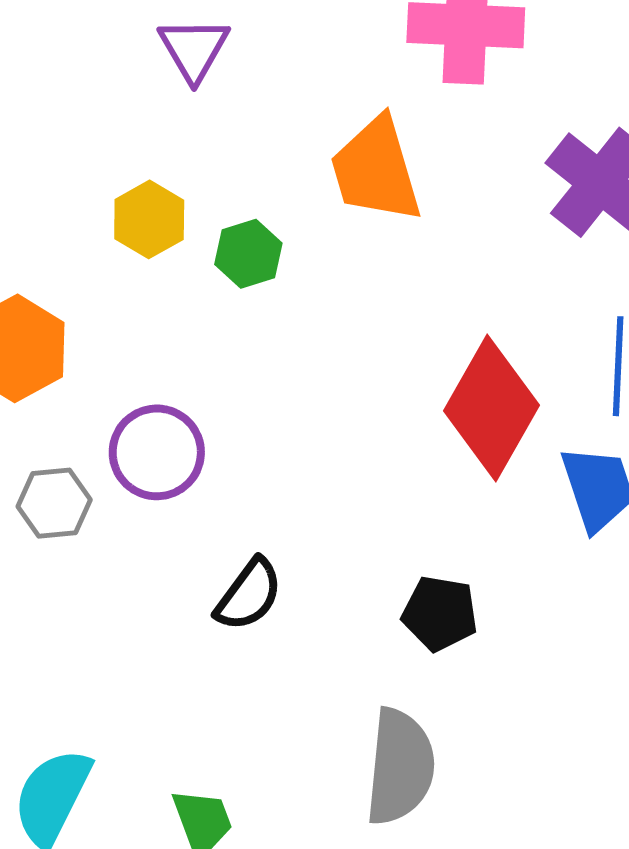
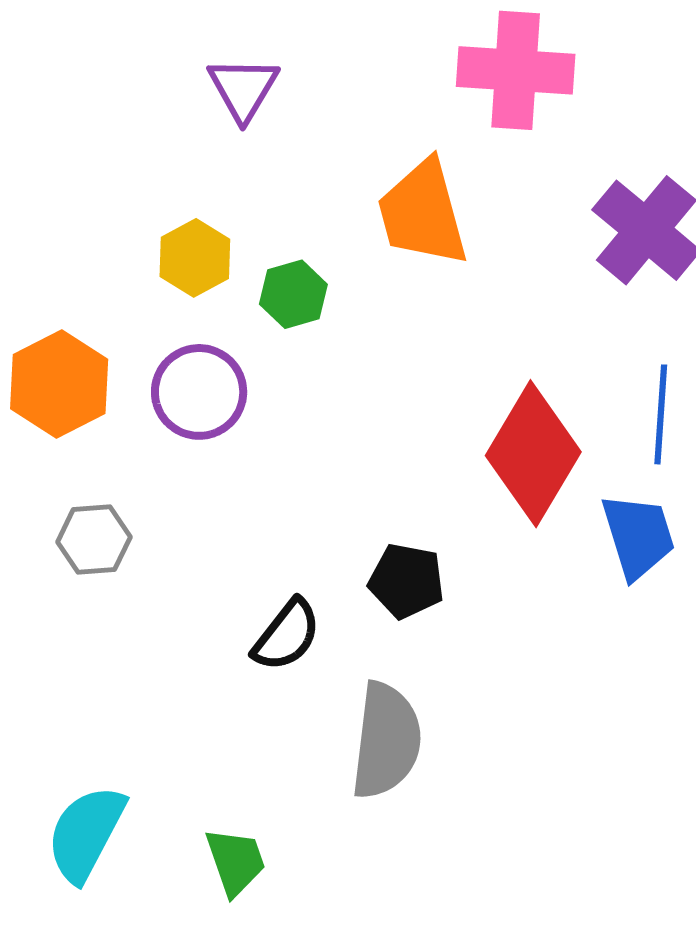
purple circle: (157, 452) -> (199, 392), moved
black pentagon: (440, 613) -> (406, 581), moved
gray semicircle: (400, 767) -> (386, 741), moved

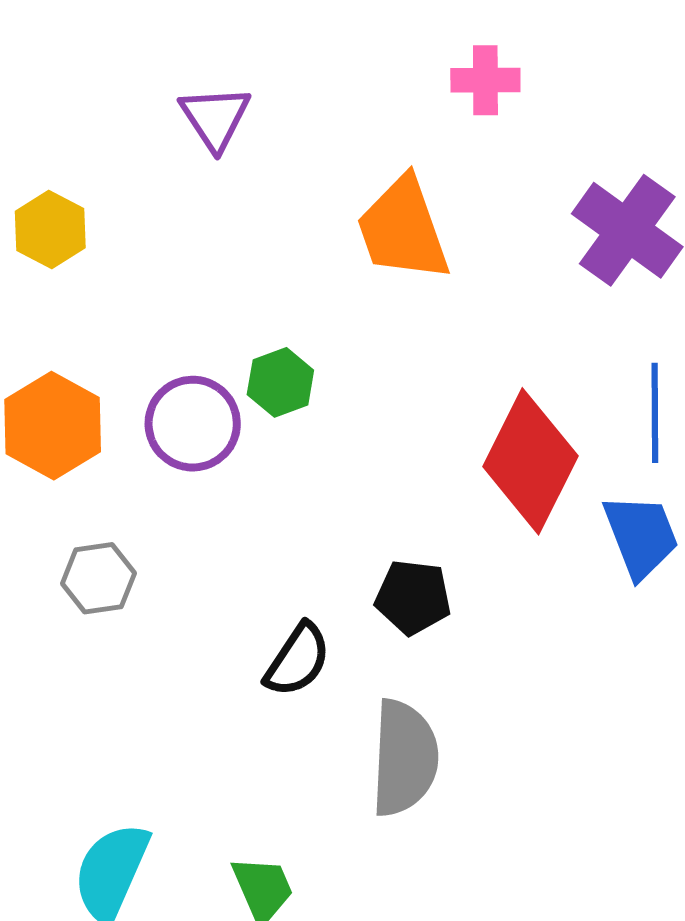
pink cross: (516, 70) -> (485, 80), size x0.6
yellow hexagon: (195, 258) -> (50, 229), moved
green hexagon: (293, 294) -> (280, 382), moved

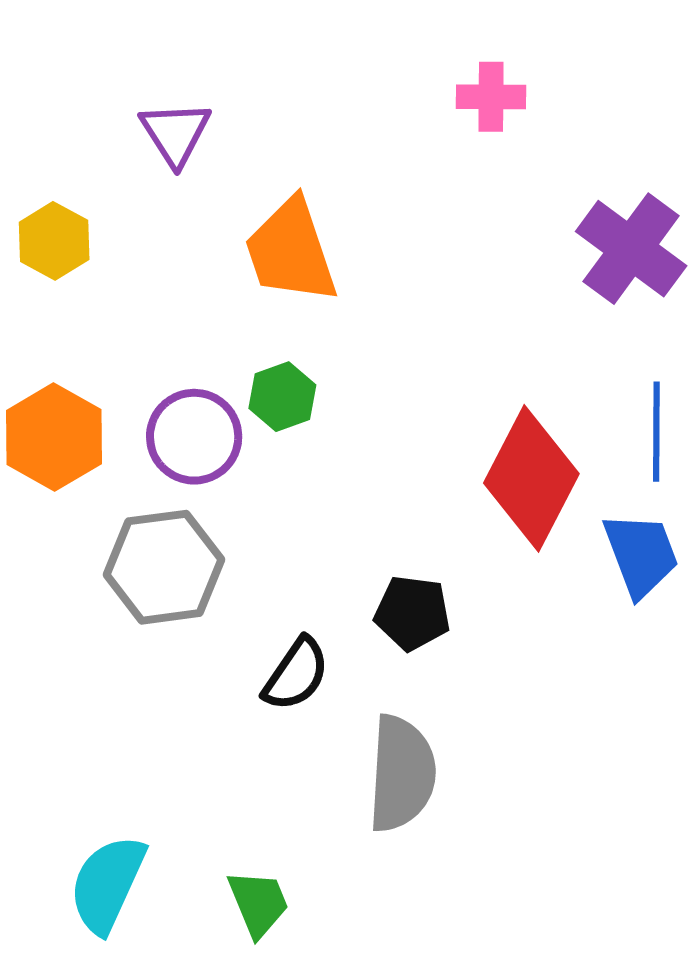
purple triangle: (215, 118) -> (175, 133), moved
orange trapezoid: (403, 229) -> (291, 251), moved
gray hexagon: (98, 578) -> (164, 567), moved, size x1.6

